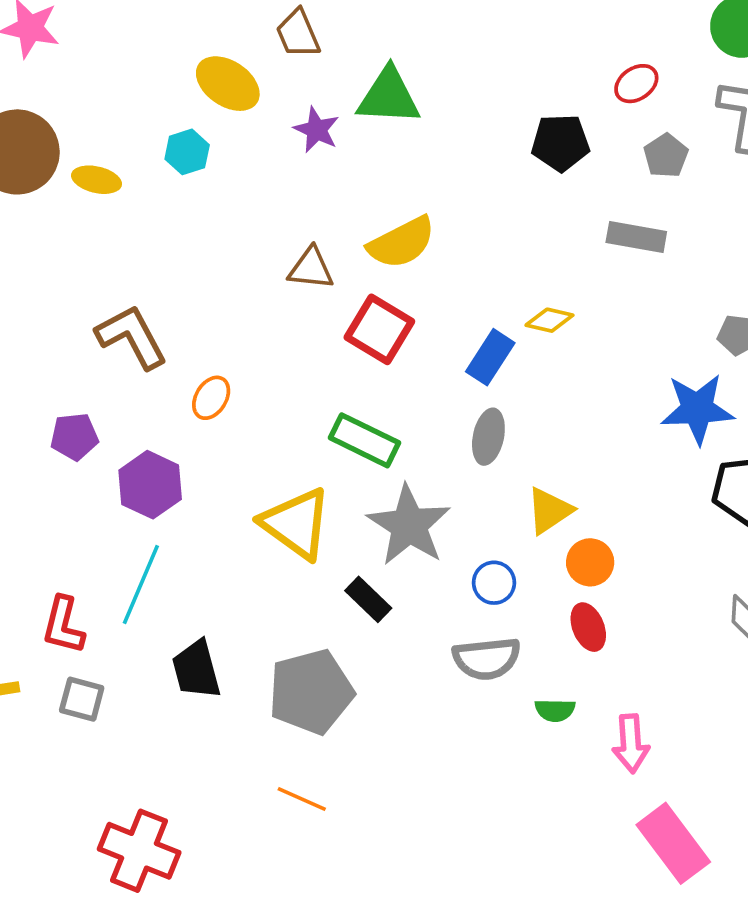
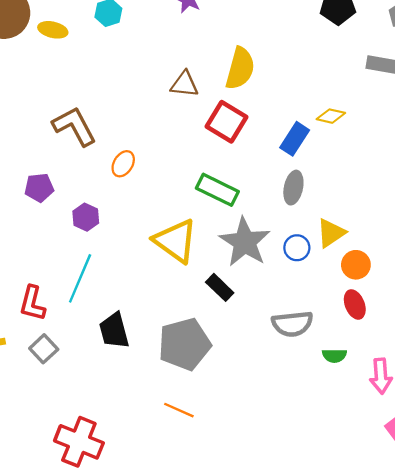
yellow semicircle: (402, 243) -> (240, 68), turned -48
purple hexagon: (150, 485) -> (86, 217), size x0.7
blue circle: (494, 583) -> (297, 248), moved
gray square: (82, 699) -> (44, 349), turned 32

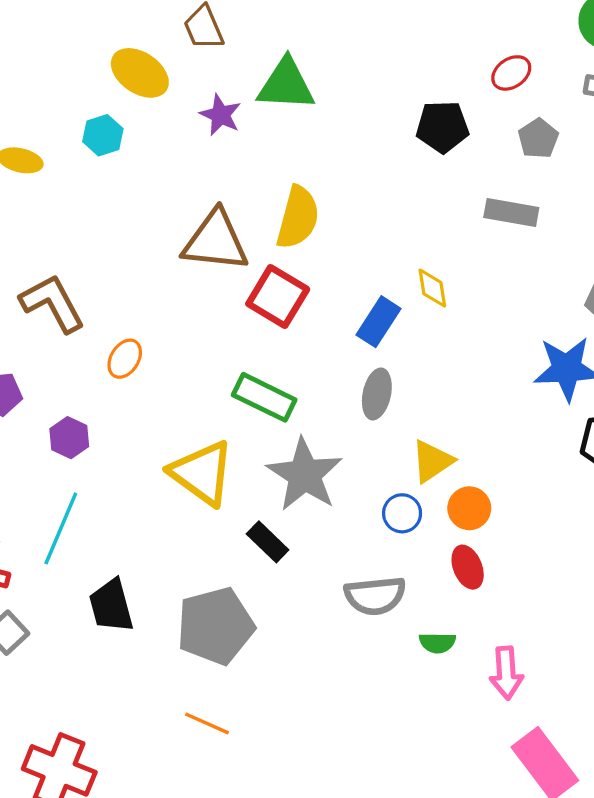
brown triangle: (184, 84) -> (215, 241), size x1.6
yellow diamond: (331, 116) -> (432, 288), turned 68
blue circle: (297, 248) -> (402, 513), moved

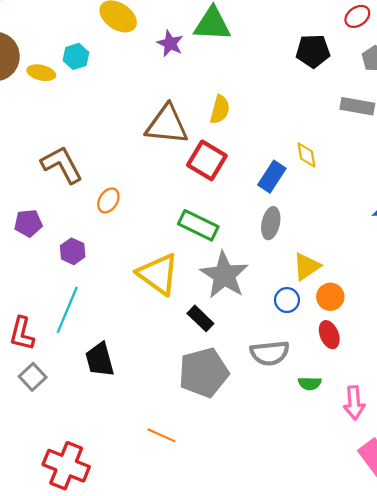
cyan hexagon: (103, 135) -> (76, 56), moved
yellow semicircle: (298, 217) -> (220, 109), size x0.7
gray pentagon: (215, 626) -> (204, 373), moved

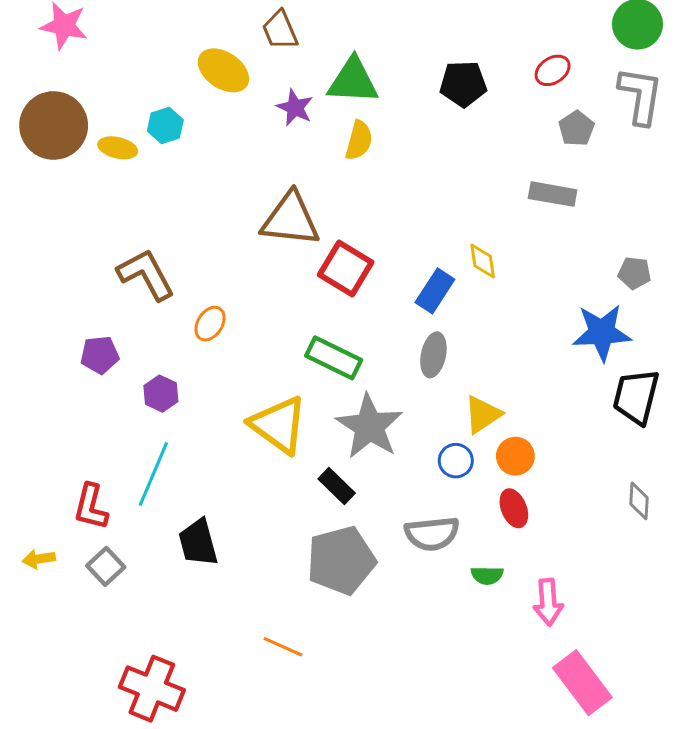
black pentagon: (313, 51) -> (463, 84), moved
yellow semicircle: (220, 109) -> (359, 140), moved

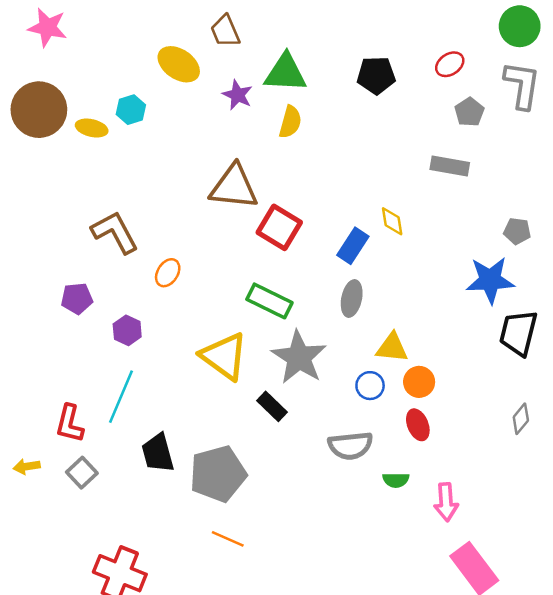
yellow triangle: (483, 414) -> (392, 348), turned 40
gray diamond: (639, 501) -> (521, 419), turned 36
gray pentagon: (341, 560) -> (218, 474), moved

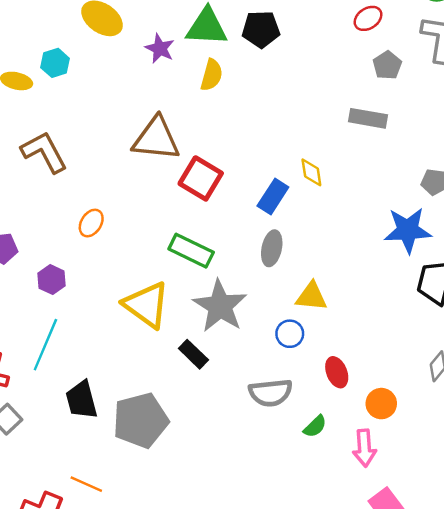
black pentagon: (376, 75) -> (261, 29), moved
brown L-shape: (115, 232) -> (44, 152), moved
orange circle: (419, 382) -> (381, 404), moved
green semicircle: (396, 480) -> (315, 426), turned -45
orange line: (228, 539) -> (86, 484), moved

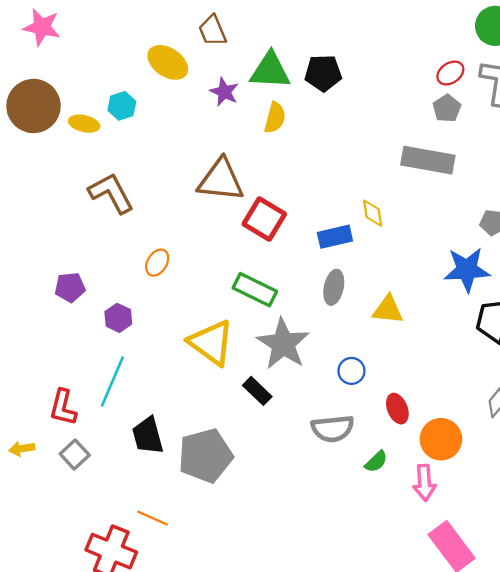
red ellipse: (368, 18) -> (450, 73), moved
gray rectangle: (368, 118) -> (428, 160), size x1.4
blue rectangle: (273, 197) -> (335, 237), turned 44
yellow triangle: (311, 296) -> (388, 310), moved
orange circle: (381, 404) -> (441, 439), size x1.4

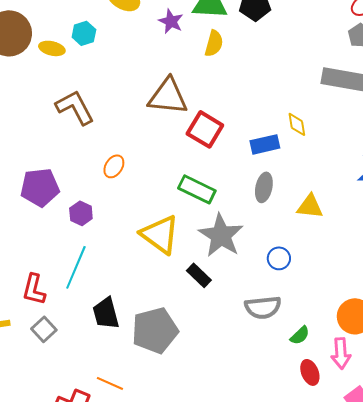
purple pentagon: (70, 287) -> (40, 187), size x1.5
red ellipse: (397, 409) -> (310, 372), moved

